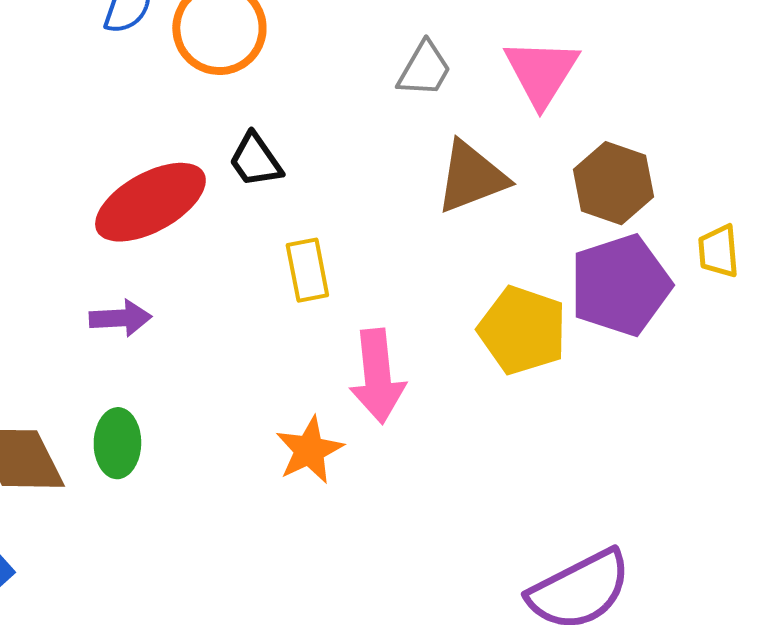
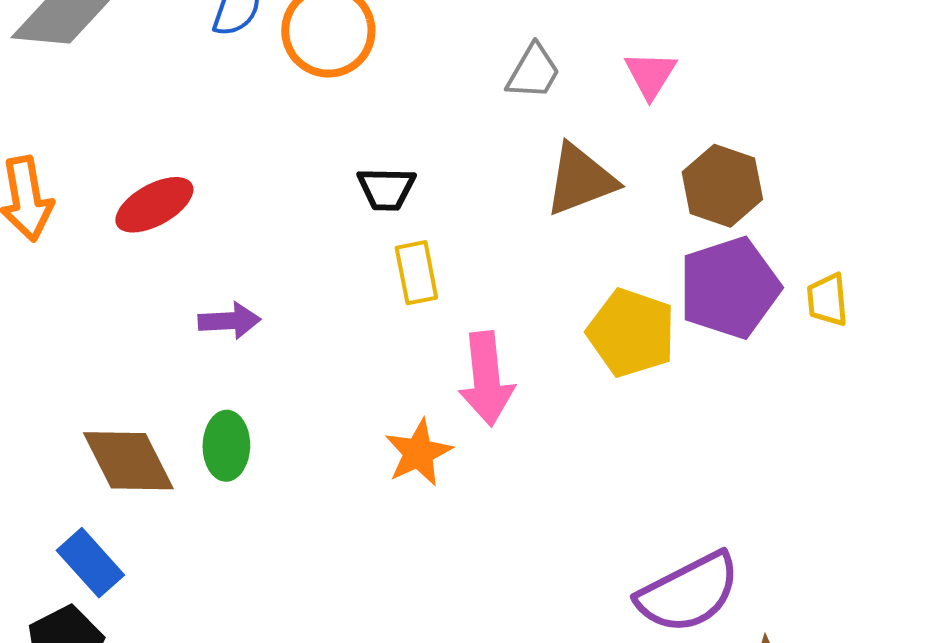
pink triangle: (541, 72) -> (650, 75), size x0.7
black trapezoid: (255, 160) -> (386, 189), moved, turned -54
red ellipse: (150, 202) -> (154, 205), moved, size x0.7
yellow trapezoid: (718, 251) -> (827, 300), moved

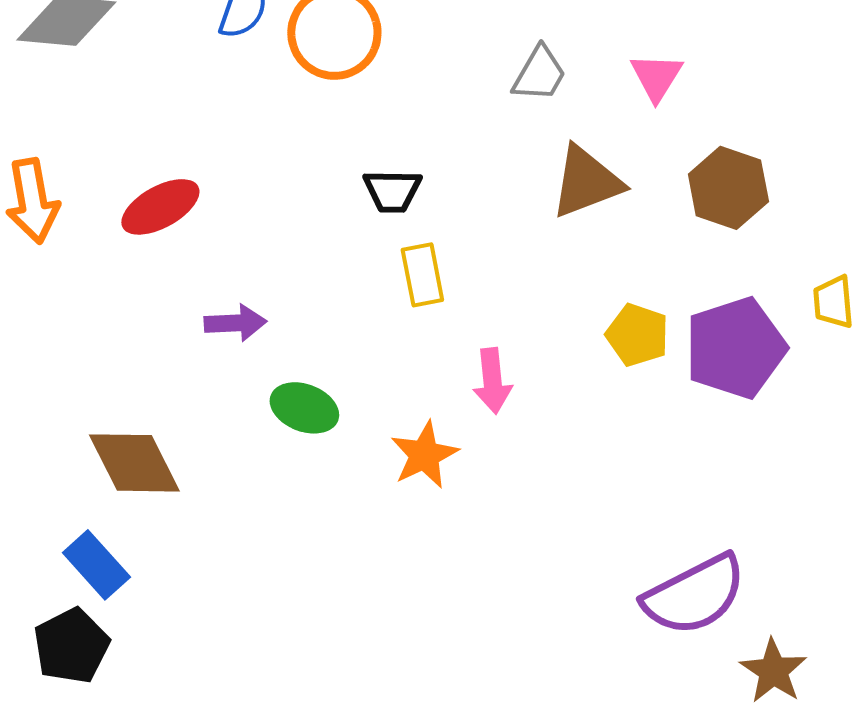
purple pentagon: (729, 288) -> (735, 348), moved
yellow pentagon: (631, 333) -> (637, 335), size x0.7
pink arrow: (486, 379) -> (492, 381), size x0.7
green ellipse: (226, 446) -> (304, 408), moved, turned -70

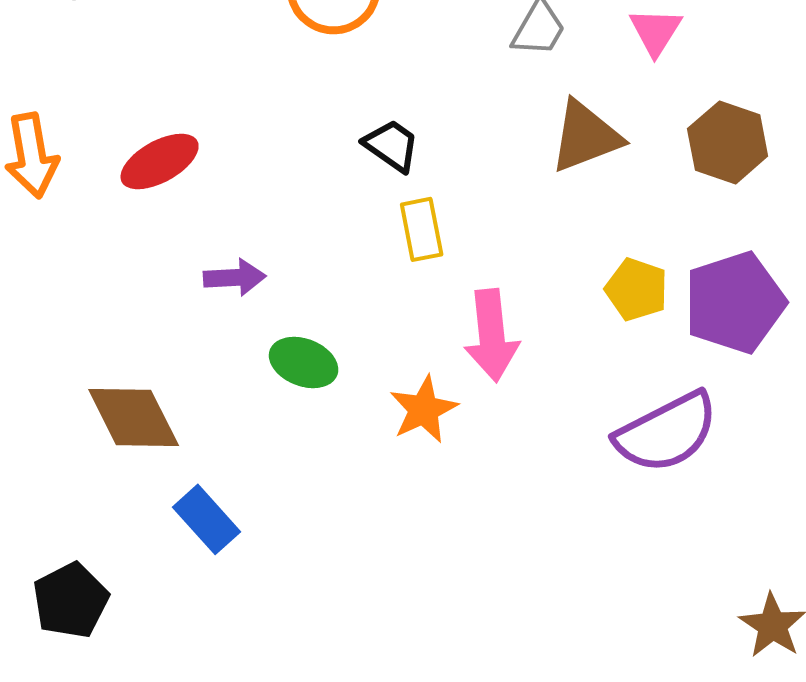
black trapezoid: (392, 191) -> (392, 145), turned -146
pink arrow: (492, 381) -> (492, 335), size x1.4
blue rectangle: (96, 565) -> (207, 519), moved
purple semicircle: (694, 595) -> (667, 432), moved

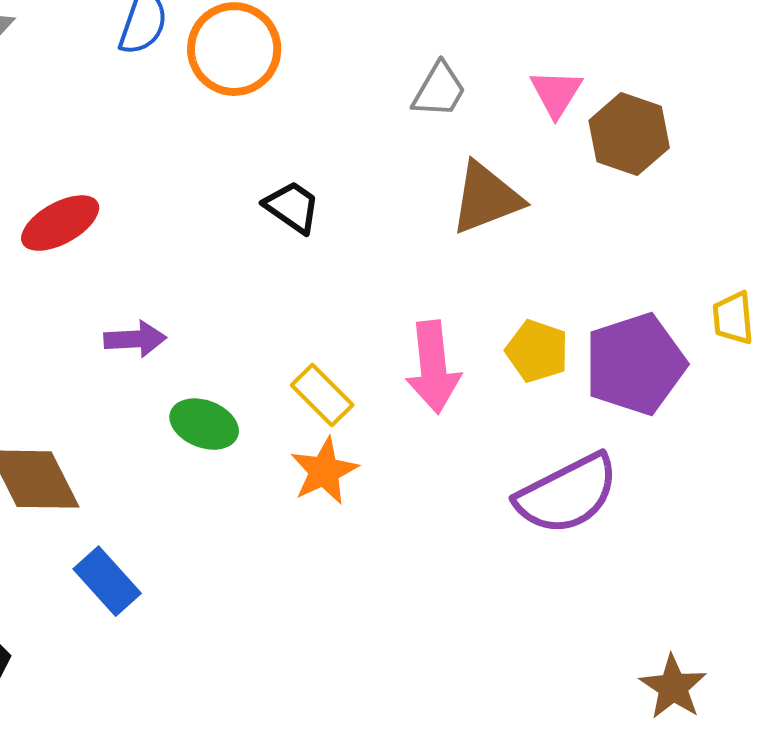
brown hexagon: (728, 142) -> (629, 134), moved
yellow rectangle: (422, 229) -> (322, 395), moved, turned -34
pink arrow: (492, 335) -> (433, 367), moved

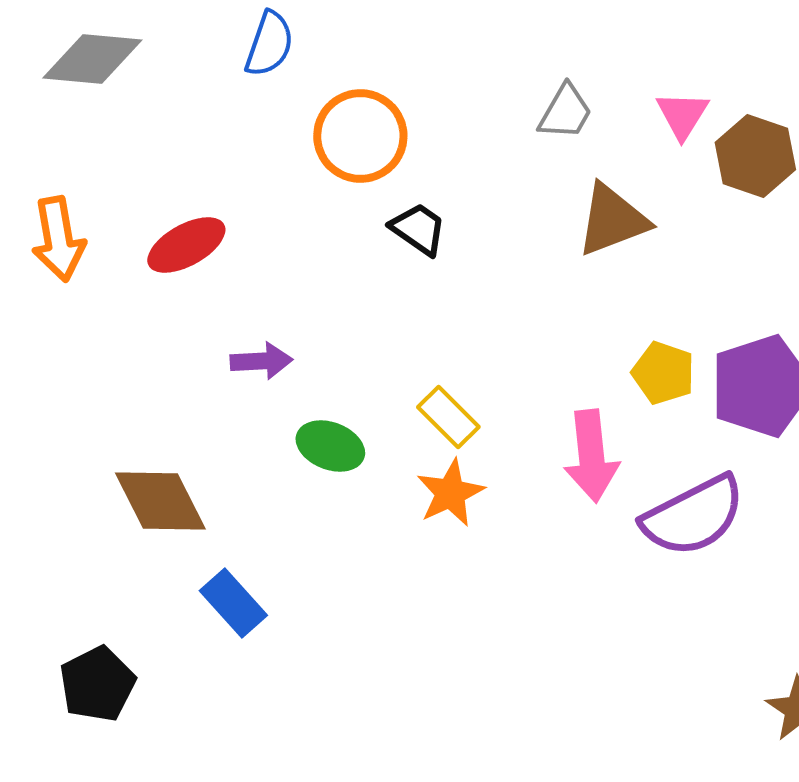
orange circle: (234, 49) -> (360, 136), moved
pink arrow: (433, 367) -> (591, 456), moved

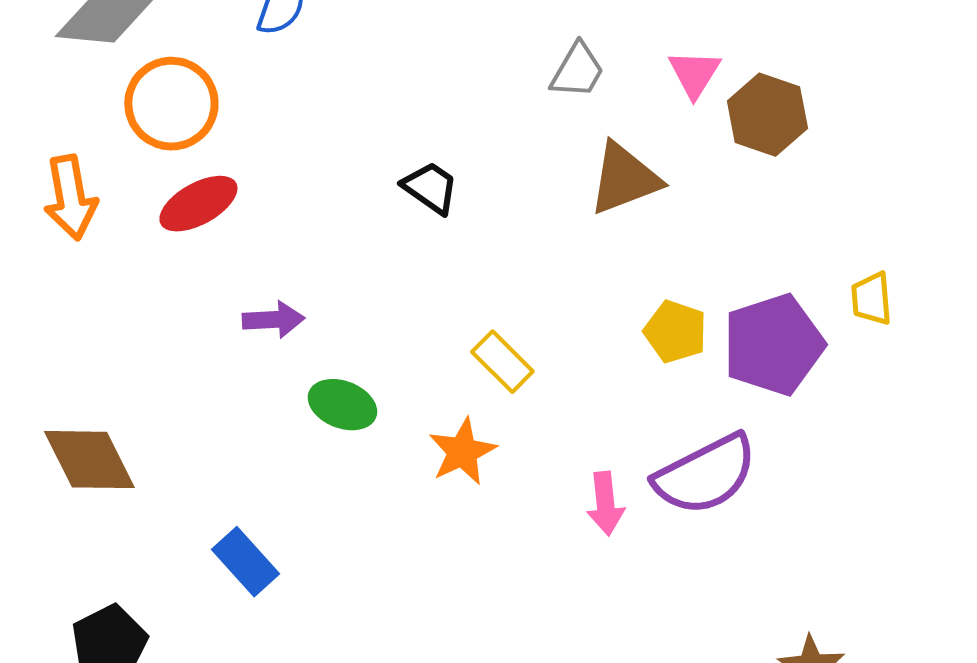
orange circle: (360, 136) -> (171, 104), moved
yellow rectangle: (448, 417) -> (502, 362), moved
pink arrow: (591, 456) -> (605, 504), moved, size x0.7
brown diamond: (160, 501) -> (89, 460), moved

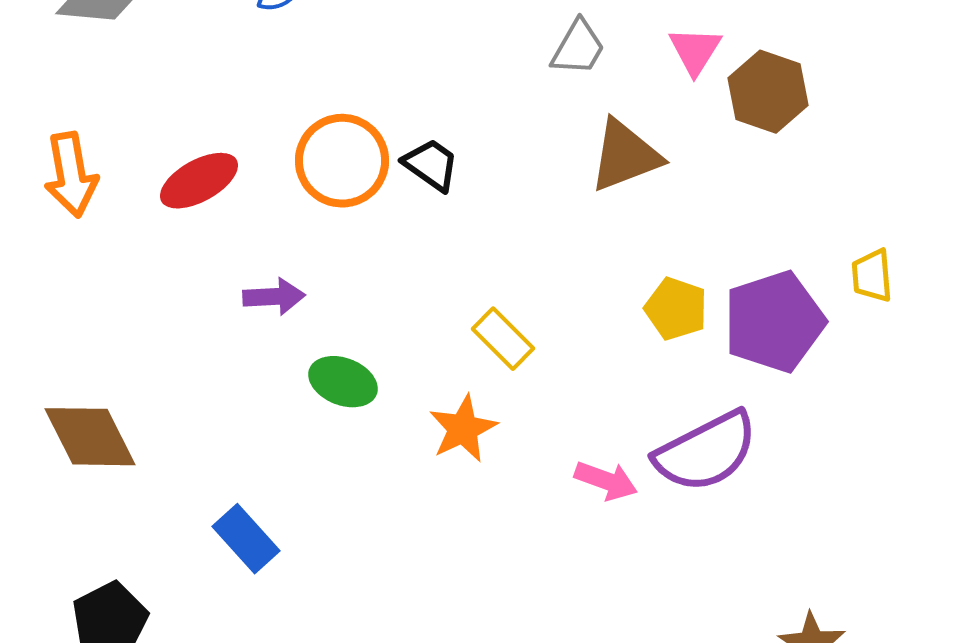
orange circle: (171, 104) -> (342, 161), moved
pink arrow: (605, 504) -> (606, 481), turned -64

